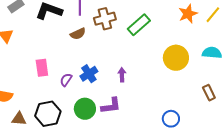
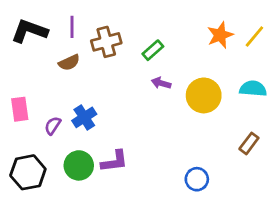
green rectangle: (139, 25) -> (153, 50), size x0.7
purple arrow: (122, 75) -> (161, 83), moved, turned -72
brown rectangle: (209, 93) -> (249, 143), turned 63

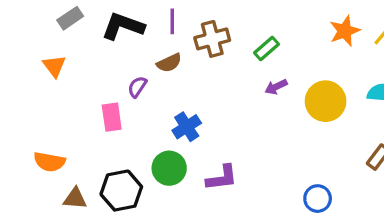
purple arrow: (161, 83) -> (276, 87), turned -42
purple semicircle: (53, 126) -> (137, 87), moved
green circle: (79, 165) -> (169, 168), moved

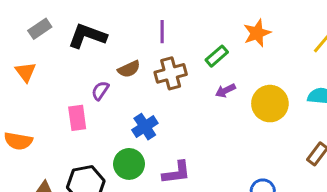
purple line: (172, 21) -> (162, 32), moved
orange star: (345, 31) -> (257, 33), moved
brown cross: (212, 39) -> (171, 73), moved
orange semicircle: (49, 162) -> (18, 141), moved

